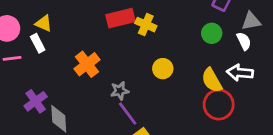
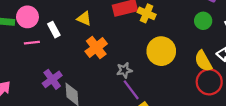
yellow triangle: (44, 23) -> (84, 19), moved
yellow circle: (163, 69) -> (161, 51), size x1.6

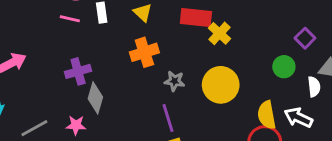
gray star: (124, 70) -> (174, 81), moved

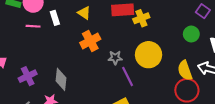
yellow cross: (219, 33) -> (141, 18), turned 35
purple cross: (78, 71) -> (28, 76), moved
purple line: (168, 118) -> (128, 76), moved

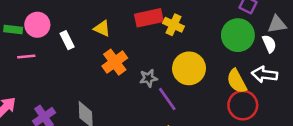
yellow cross: (141, 18) -> (174, 25), turned -35
pink line: (33, 26) -> (26, 56), moved
green circle: (191, 34) -> (238, 35), size x1.6

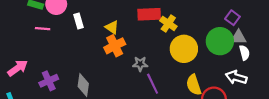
gray triangle: (277, 24) -> (238, 37), moved
yellow triangle: (102, 29) -> (112, 27), moved
yellow circle: (189, 68) -> (184, 49), moved
yellow semicircle: (237, 81) -> (194, 85), moved

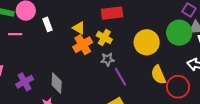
yellow cross: (168, 23) -> (104, 38), moved

